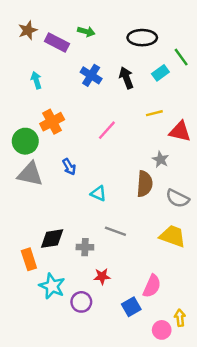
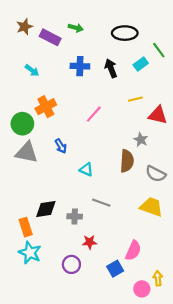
blue cross: (91, 75) -> (80, 66), turned -30
cyan arrow: (36, 80) -> (32, 70), turned 144
cyan star: (52, 286) -> (30, 253), moved

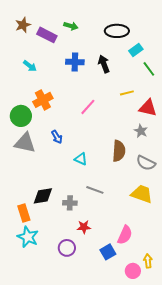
green line: (159, 50) -> (149, 69), moved
cyan rectangle: (141, 64) -> (136, 50), moved
gray star: (141, 140) -> (141, 131), moved

